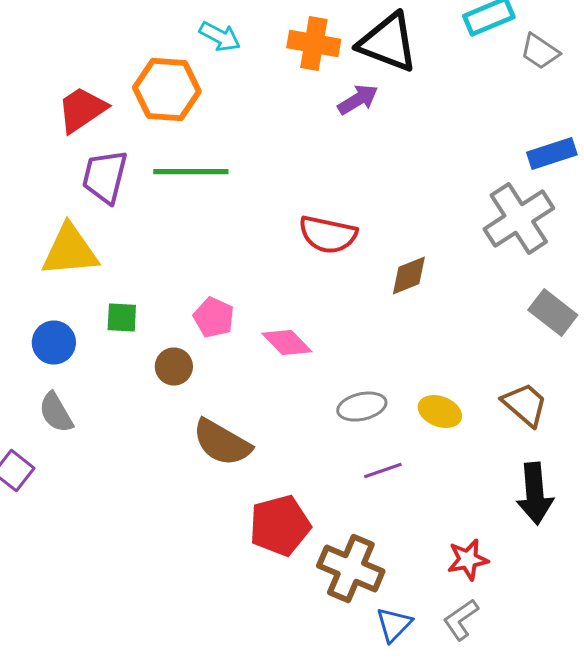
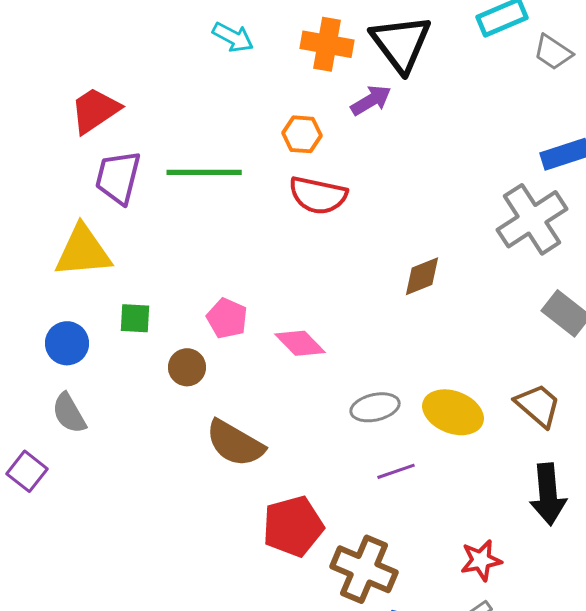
black triangle: (388, 43) -> (401, 43), turned 32
orange hexagon: (167, 90) -> (302, 134), moved, size x0.6
red semicircle: (328, 235) -> (318, 195), moved
yellow ellipse: (440, 412) -> (453, 412), size x1.4

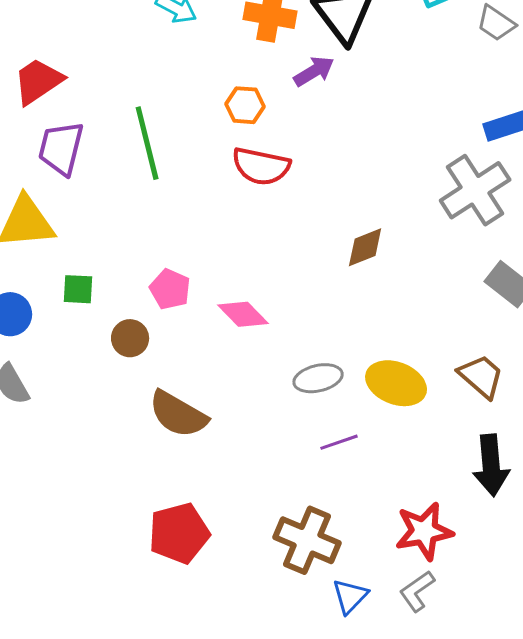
green line: (204, 172) -> (147, 143), turned 76
red pentagon: (293, 526) -> (179, 533), moved
red star: (481, 560) -> (424, 531), size x1.4

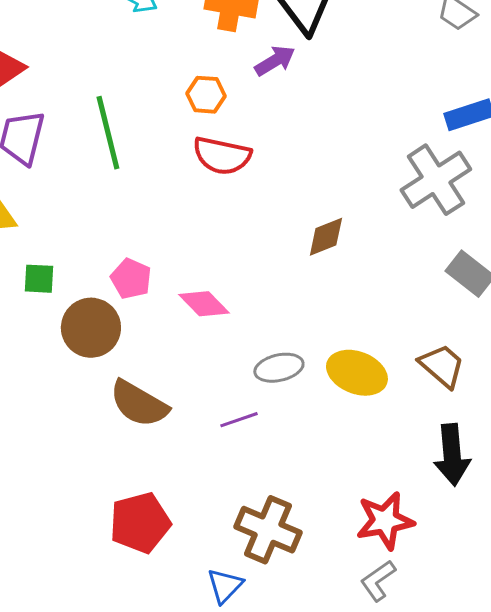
brown circle: (130, 338) -> (91, 328), size x1.6
purple line: (339, 442) -> (239, 420), moved
blue triangle: (350, 596) -> (225, 586), moved

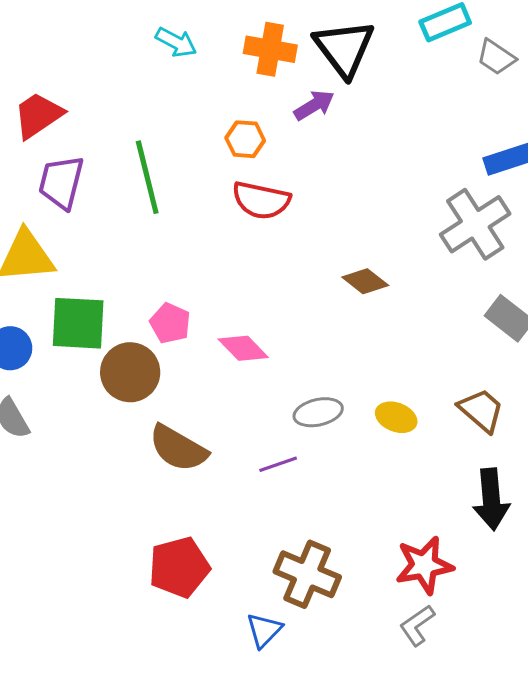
brown diamond: (326, 237) -> (365, 281), turned 60
green square: (39, 279) -> (78, 323), size x1.8
yellow ellipse: (357, 373) -> (396, 417), size x0.7

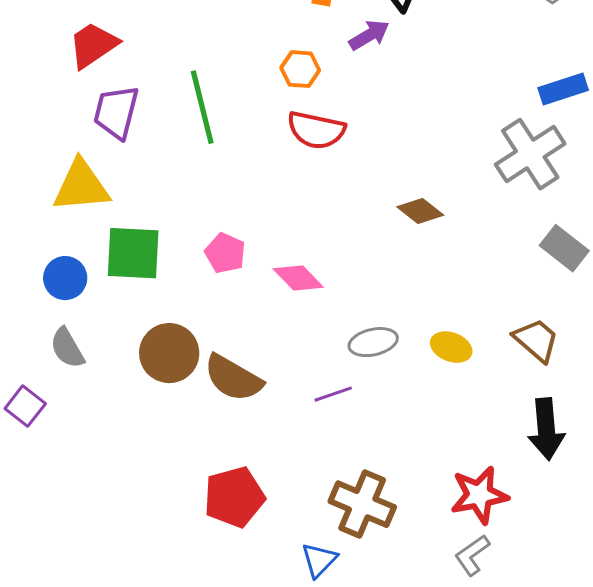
brown circle: (130, 372) -> (169, 353), moved

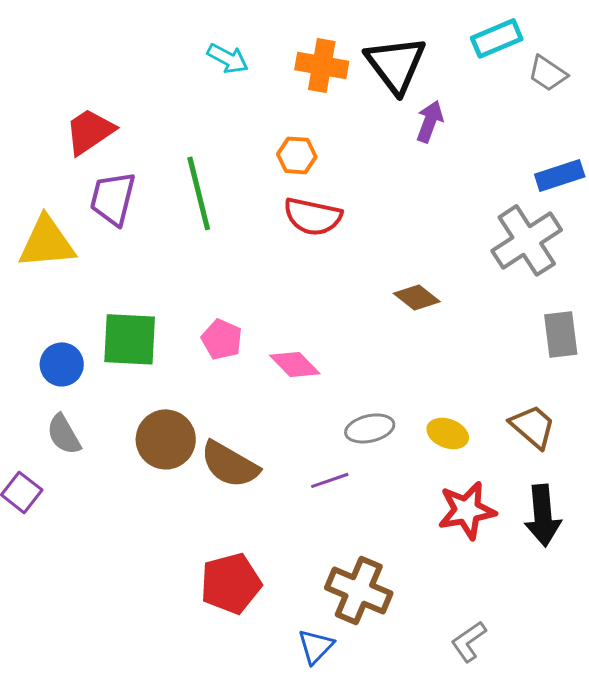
purple arrow: (369, 35) -> (430, 121), moved, turned -39
yellow triangle: (81, 186) -> (47, 242), moved
gray rectangle: (564, 248) -> (561, 334), turned 45
red star: (479, 495) -> (467, 510), moved

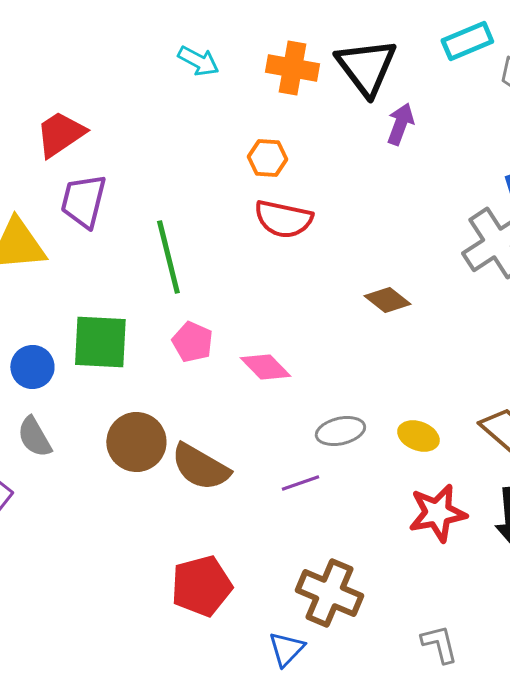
green line: (199, 193) -> (168, 257), moved
gray L-shape: (469, 641) -> (439, 644), turned 111

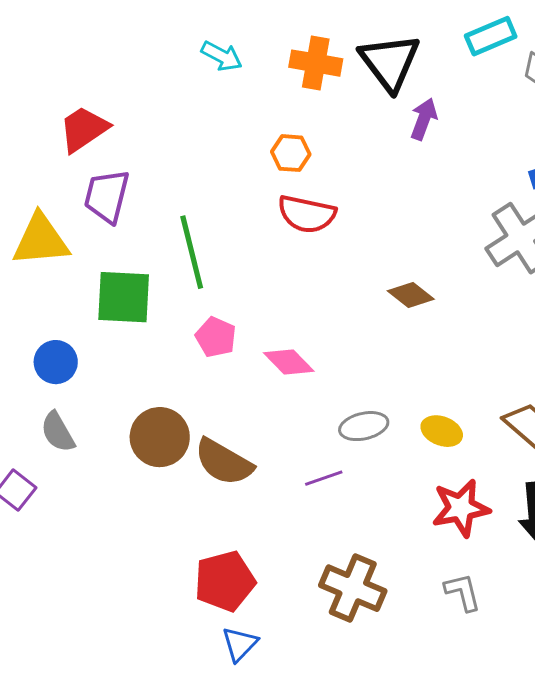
green square: (100, 342) -> (124, 297), moved
gray L-shape: (439, 644) -> (463, 592), moved
blue triangle: (286, 649) -> (240, 644), moved

